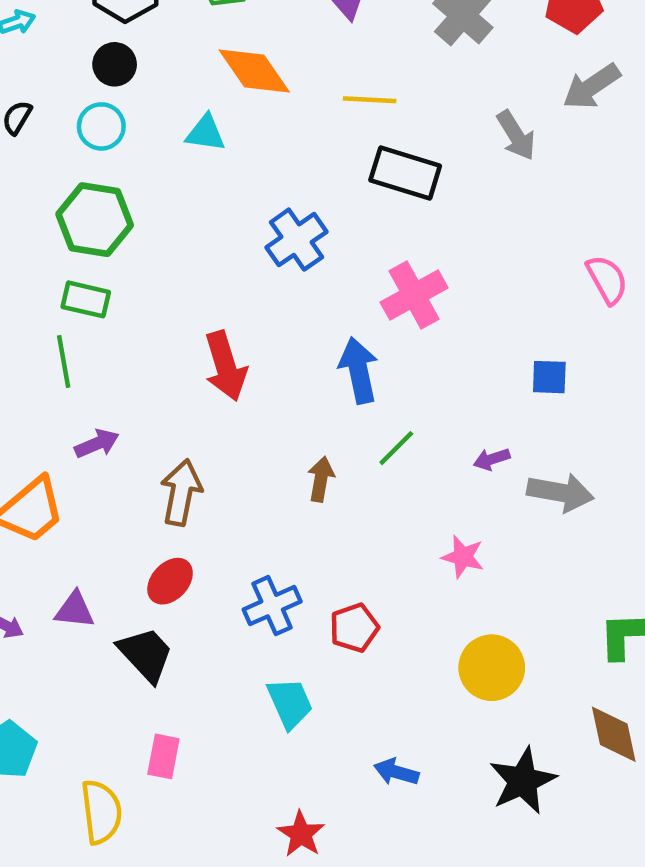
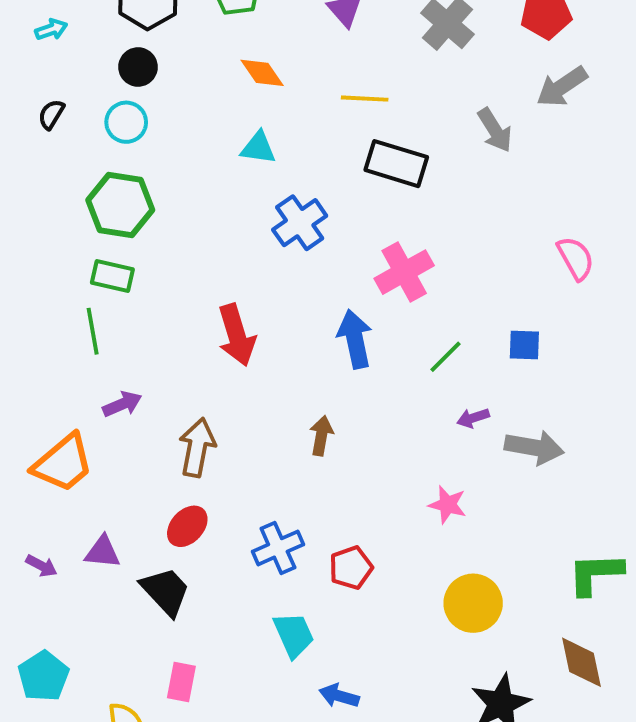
orange diamond: (254, 71) -> (262, 73), size x0.7
cyan triangle: (206, 133) -> (258, 148), moved
green line: (396, 448) -> (446, 357), moved
blue arrow: (396, 772) -> (339, 696), moved

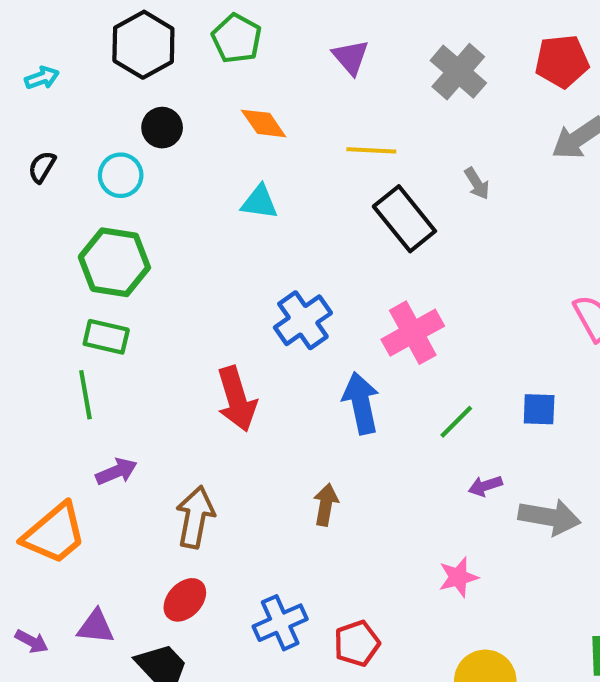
black circle: (138, 67) -> (162, 128), moved
gray arrow: (495, 130) -> (477, 184), moved, size x0.7
black rectangle: (396, 164) -> (404, 219), turned 34
blue cross: (300, 223) -> (303, 320), moved
pink star: (447, 505) -> (458, 577), turned -30

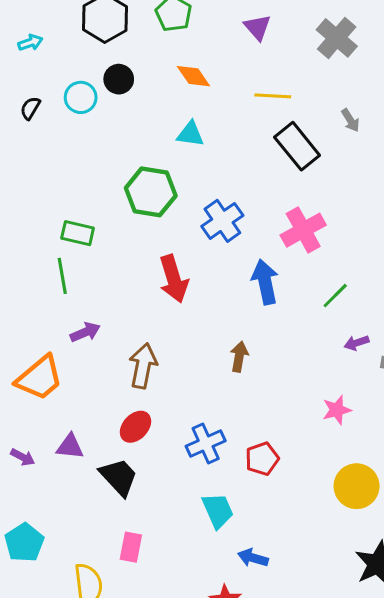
cyan circle: (121, 175) -> (81, 97), moved
green hexagon: (114, 262) -> (151, 192), moved

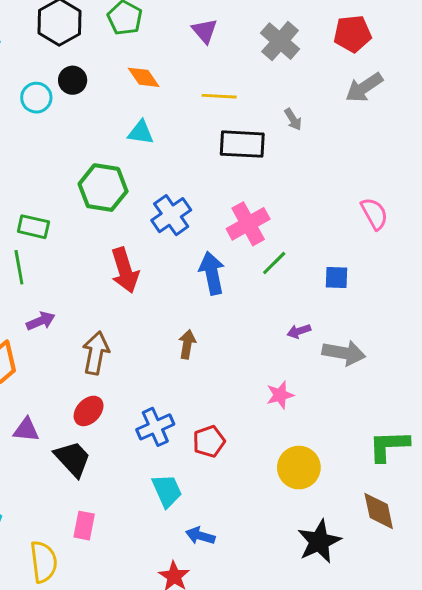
black rectangle: (297, 146) -> (242, 144), turned -48
green line: (335, 296) -> (274, 263), moved

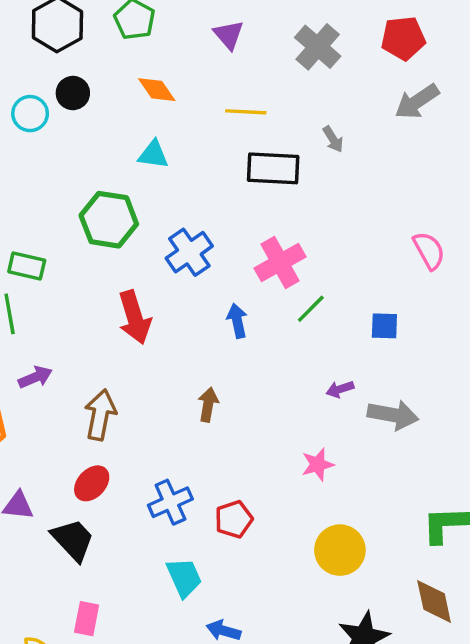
blue arrow: (212, 273) -> (237, 321), size x0.7

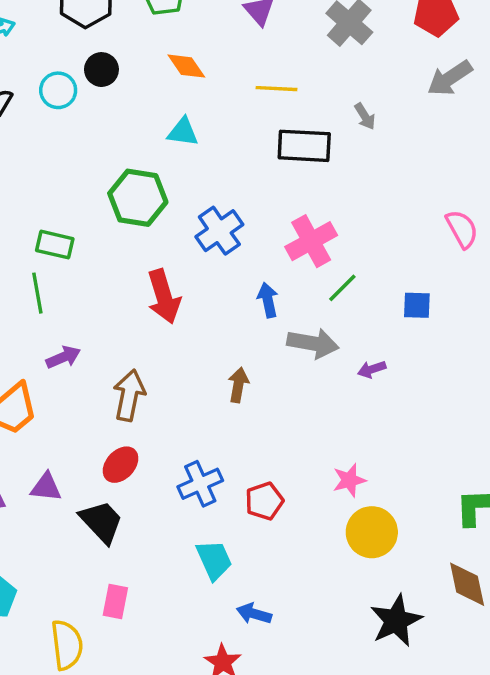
gray arrow: (393, 415) -> (313, 343), moved
pink star: (318, 464) -> (349, 480), moved

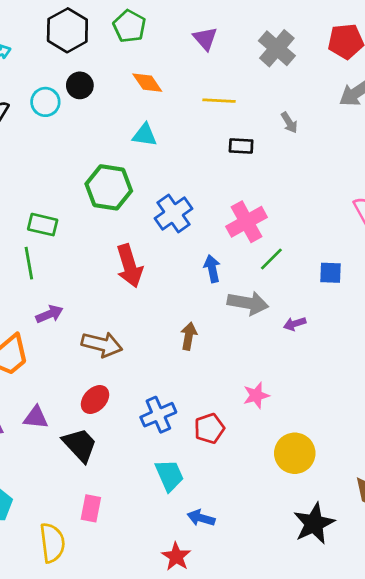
black rectangle: (304, 146) -> (241, 146), size x0.6
brown arrow: (129, 395) -> (102, 344), turned 93
pink star: (349, 480) -> (256, 395), moved

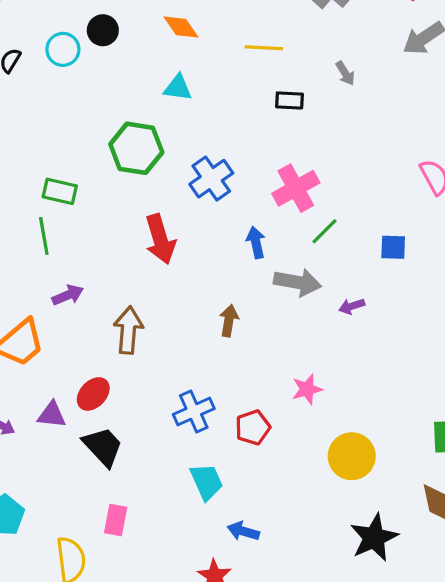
brown arrow: (102, 344) -> (128, 330), turned -99
red ellipse: (95, 400) -> (93, 394), moved

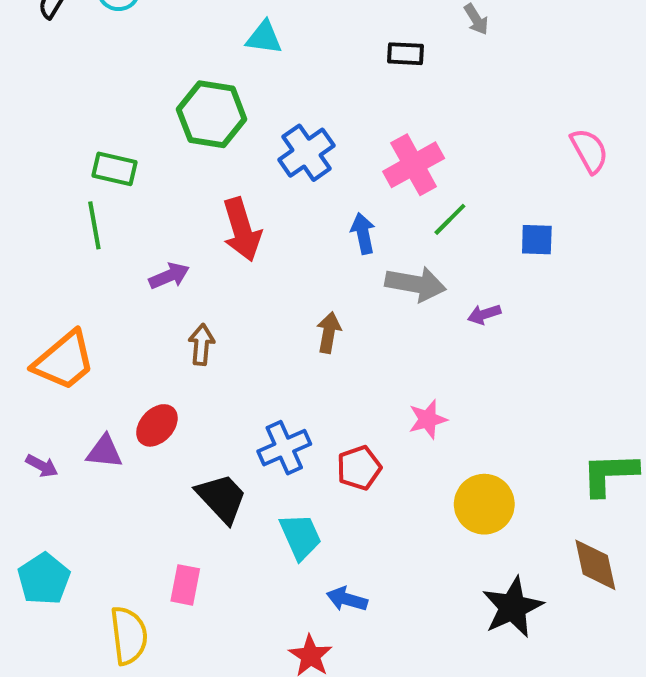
purple arrow: (68, 295) -> (169, 276), moved
brown arrow: (128, 330) -> (201, 345), size x0.7
black trapezoid: (103, 447) -> (222, 498), moved

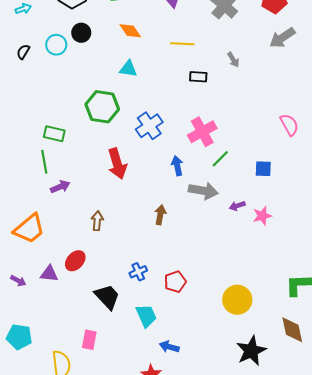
purple arrow: (169, 276) -> (60, 187), moved
pink star: (428, 419) -> (262, 216), moved
blue cross: (284, 448) -> (138, 272), size x0.7
cyan pentagon: (44, 579) -> (19, 337), turned -30

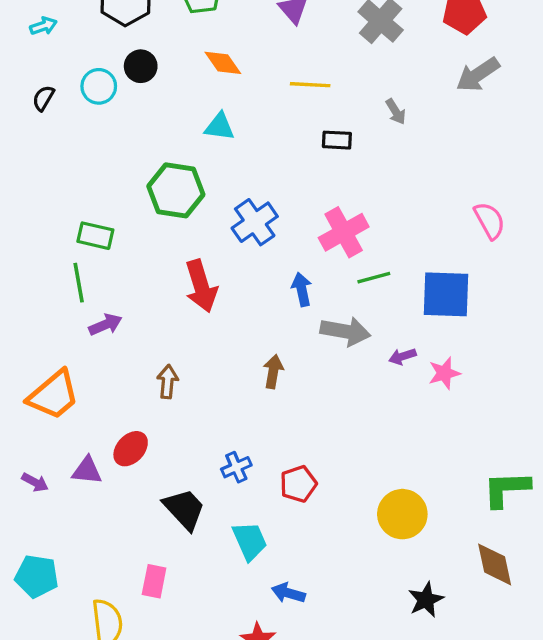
green line: (220, 159) -> (374, 278), turned 30
blue square: (263, 169) -> (446, 294), size x1.8
black star: (251, 351) -> (426, 600), size x0.7

